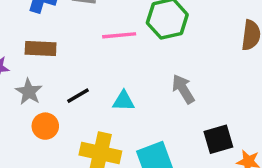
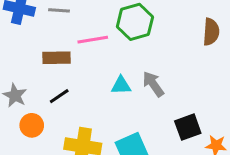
brown rectangle: (41, 49) -> (57, 58), moved
cyan triangle: (124, 101) -> (121, 85), moved

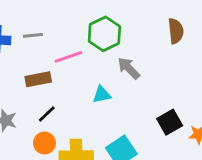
gray arrow: (153, 84) -> (129, 68), moved
orange circle: (32, 125) -> (44, 143), moved

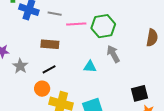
pink line: (68, 57) -> (76, 24), moved
black square: (170, 122) -> (139, 93), moved

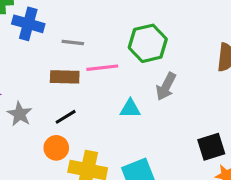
gray line: (55, 14) -> (73, 42), moved
pink line: (76, 24) -> (102, 68), moved
gray arrow: (113, 54) -> (166, 87), turned -120

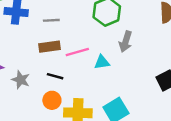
pink line: (102, 68) -> (77, 52), moved
black line: (66, 117) -> (55, 76), turned 56

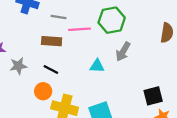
pink line: (77, 52) -> (80, 29), moved
gray star: (21, 80) -> (18, 66), turned 30

